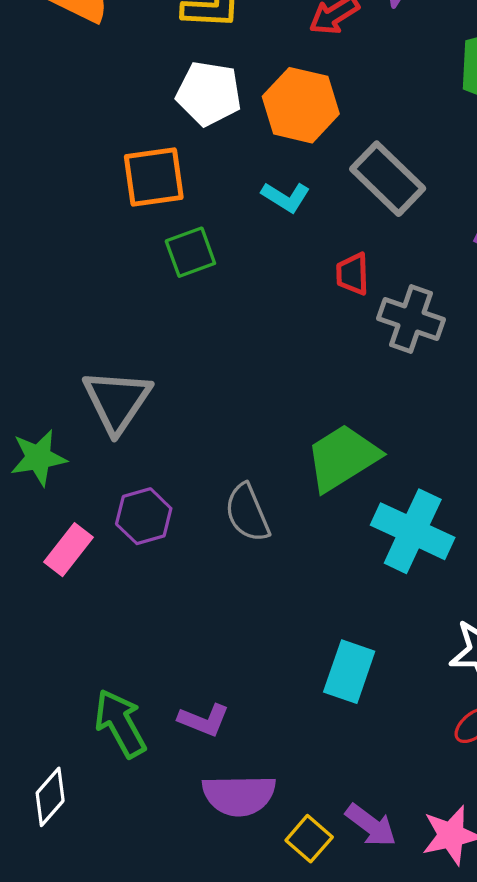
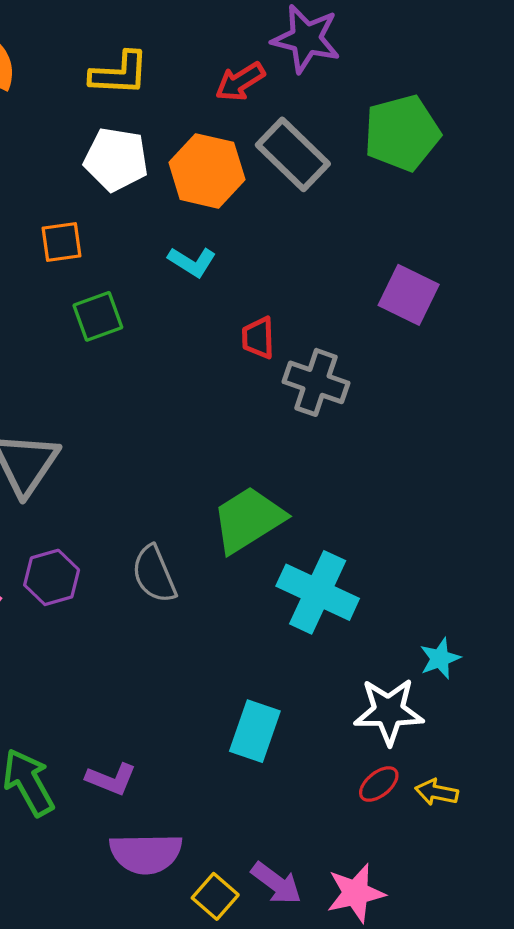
orange square: (154, 177) -> (62, 242), size x0.7
gray rectangle: (388, 179) -> (293, 154), moved

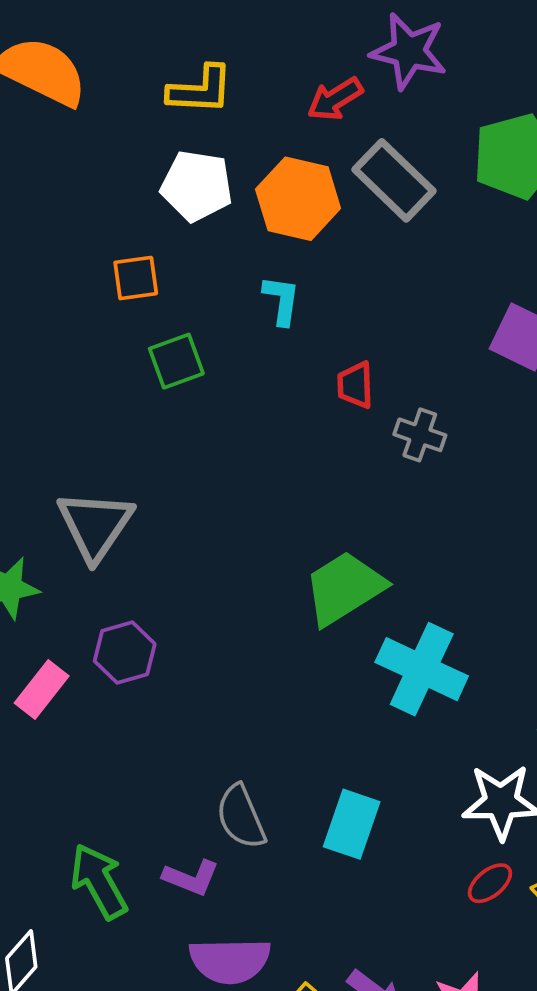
cyan L-shape: (192, 262) -> (281, 300), turned -114
gray cross: (316, 382) -> (420, 435), size x0.7
gray semicircle: (154, 574) -> (241, 817), moved

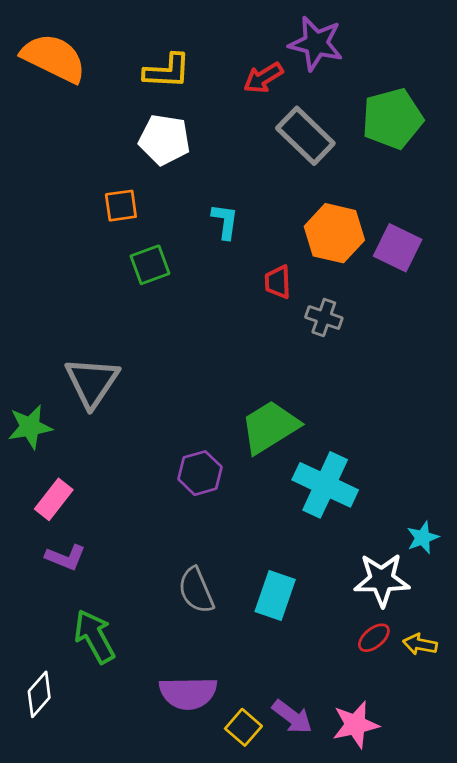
orange hexagon: (298, 199) -> (334, 233), moved
purple hexagon: (125, 653) -> (200, 473), moved
purple L-shape: (191, 878) -> (66, 557), moved

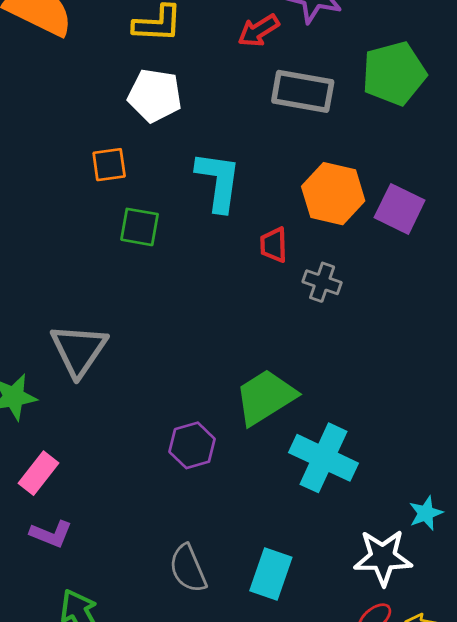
gray rectangle: (305, 136) -> (303, 91), turned -34
cyan L-shape: (225, 221) -> (218, 181), size x1.6
green square: (150, 265) -> (140, 227), turned 30

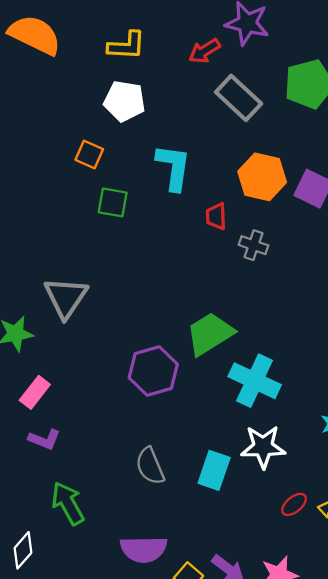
gray rectangle: (303, 91) -> (239, 98), turned 33
orange square: (109, 165) -> (89, 154), turned 32
purple hexagon: (192, 445) -> (153, 371), size x1.4
white star: (383, 557) -> (263, 447), moved

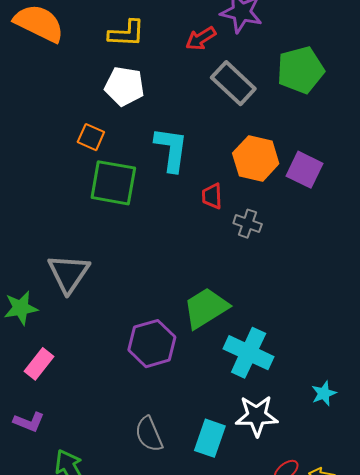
green square: (113, 202) -> (113, 183), size x1.6
purple L-shape: (44, 439) -> (29, 422), moved

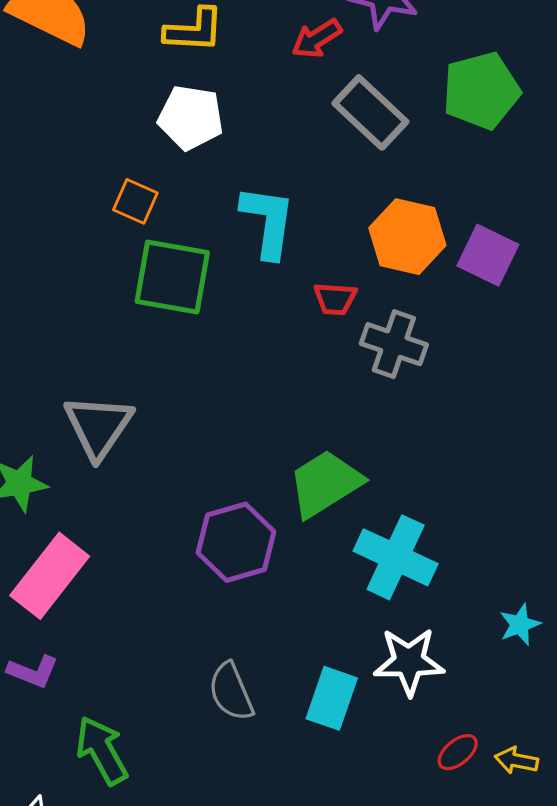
red trapezoid: (212, 196) -> (335, 299), turned -84
gray cross: (248, 224) -> (394, 344), size x1.4
pink rectangle: (39, 364) -> (50, 576), size x1.6

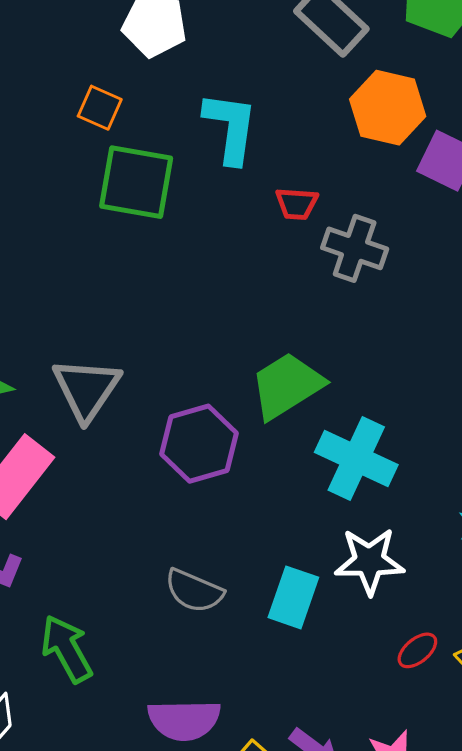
orange hexagon: (407, 237) -> (388, 108), moved
gray triangle: (98, 426) -> (87, 389), moved
gray semicircle: (231, 692) -> (194, 591), turned -44

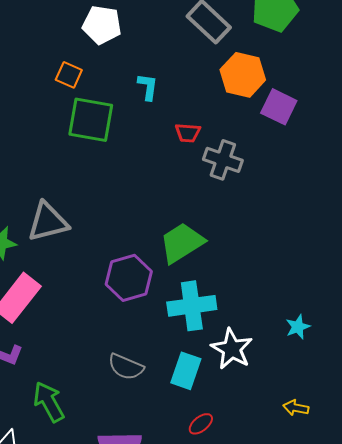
cyan L-shape: (230, 128) -> (148, 87), size x0.6
gray triangle: (87, 389) -> (48, 222), moved, turned 42
cyan cross: (356, 458) -> (192, 306), moved, turned -33
white star: (369, 561) -> (232, 349), turned 30
red ellipse: (417, 650) -> (201, 424), moved

